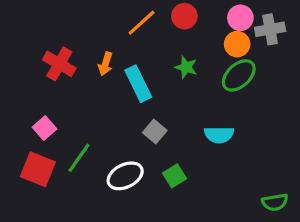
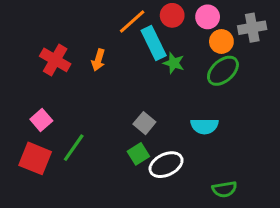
pink circle: (240, 18) -> (208, 17), moved
cyan rectangle: (138, 84) -> (154, 43), moved
white ellipse: (125, 176) -> (166, 165), moved
green square: (175, 176) -> (138, 154), moved
green semicircle: (275, 202) -> (224, 189), moved

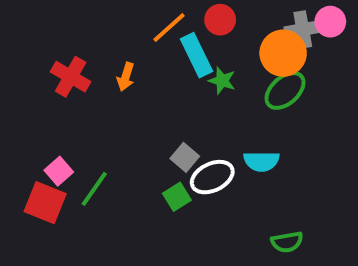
pink circle: (208, 17) -> (330, 22), moved
gray cross: (252, 28) -> (303, 30), moved
orange circle: (221, 41) -> (283, 53), size x1.5
pink square: (41, 120) -> (59, 171), moved
white ellipse: (166, 165) -> (212, 177), moved

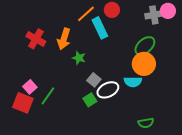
orange circle: (283, 53) -> (144, 64), moved
orange arrow: (126, 77) -> (64, 39), size x1.5
green star: (222, 81) -> (79, 58), moved

